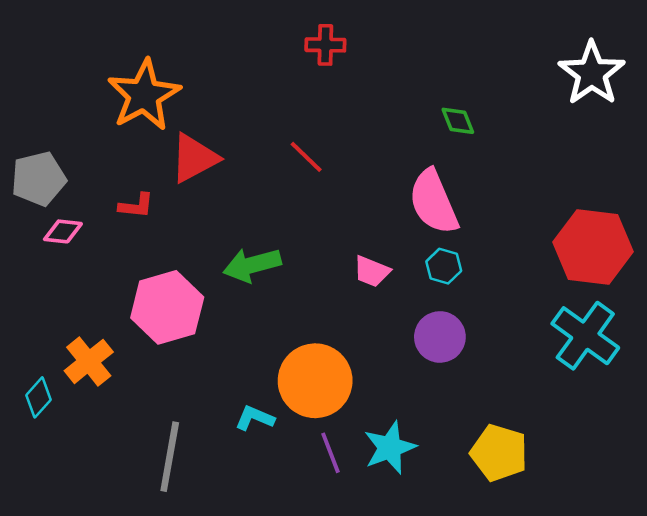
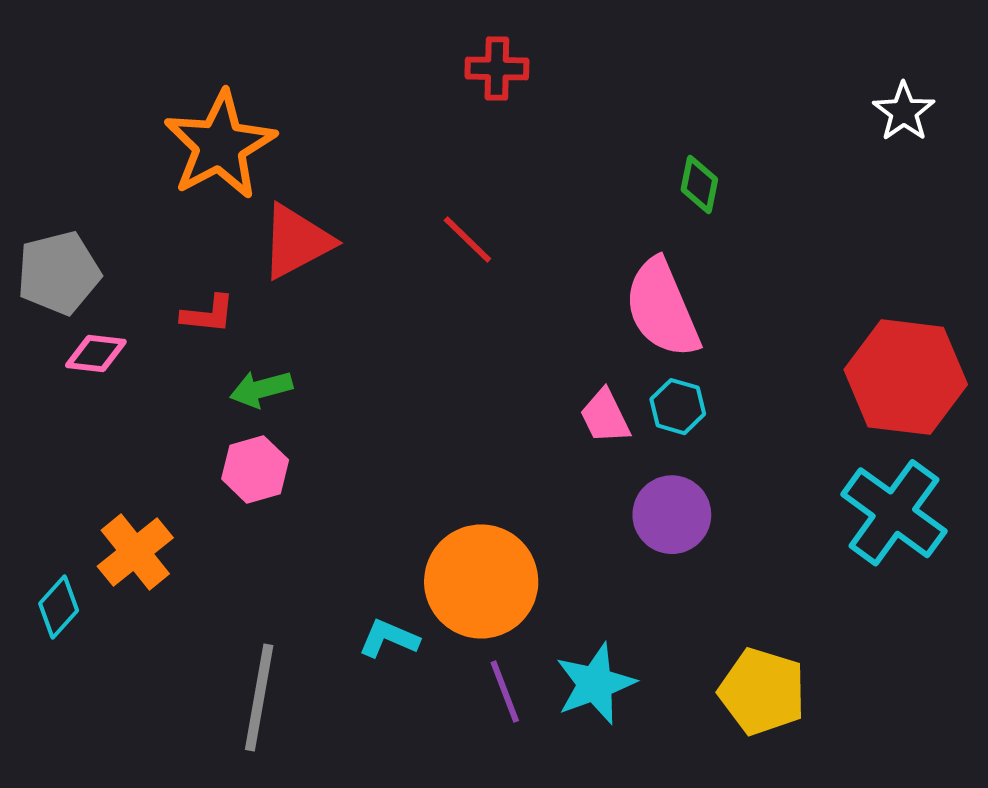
white star: (592, 73) -> (904, 112), size x0.6
green diamond: (458, 121) -> (699, 184), turned 33
green arrow: (252, 265) -> (261, 389), moved, size x0.7
pink trapezoid: (372, 271) -> (605, 416), moved, turned 42
pink hexagon: (167, 307) -> (255, 469), size x0.6

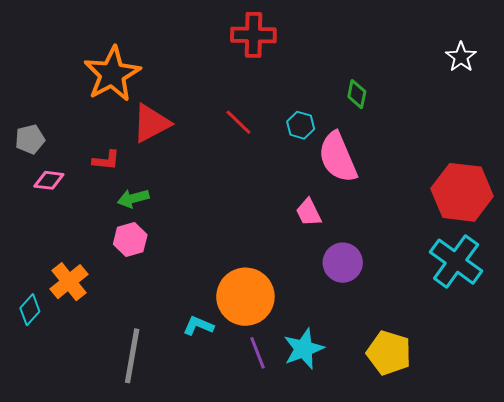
red cross: (497, 68) -> (253, 35), size x1.4
gray pentagon: (59, 273) -> (30, 139), size x0.7
cyan hexagon: (678, 407) -> (301, 125), moved

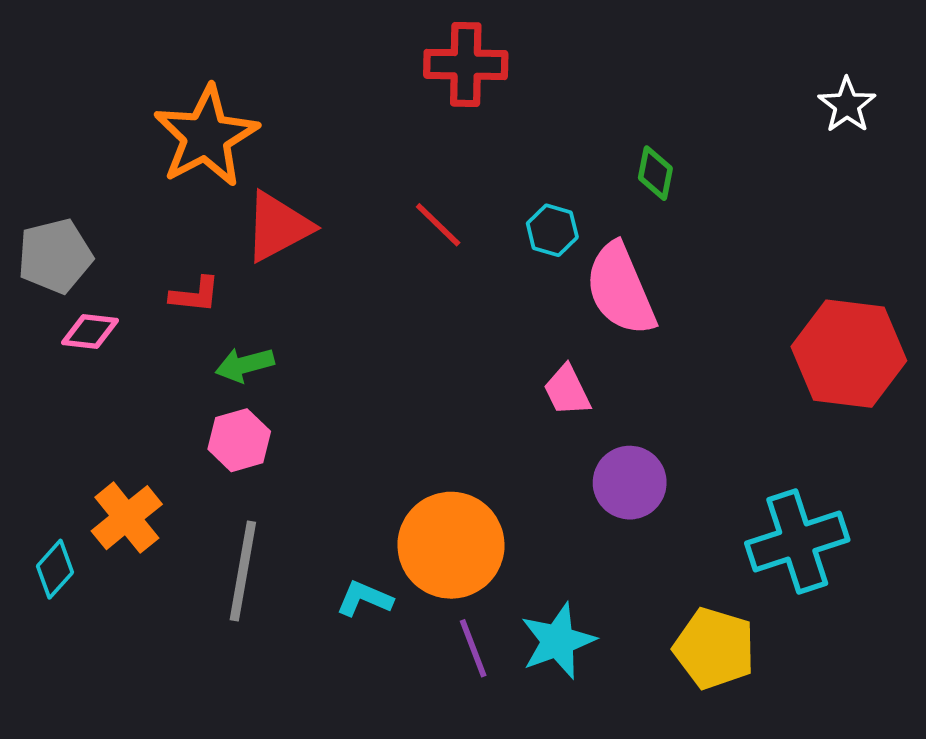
gray pentagon: (30, 139) -> (55, 256), size x1.4
cyan cross: (456, 262) -> (797, 542), moved, turned 36
gray line: (132, 356) -> (243, 571), moved

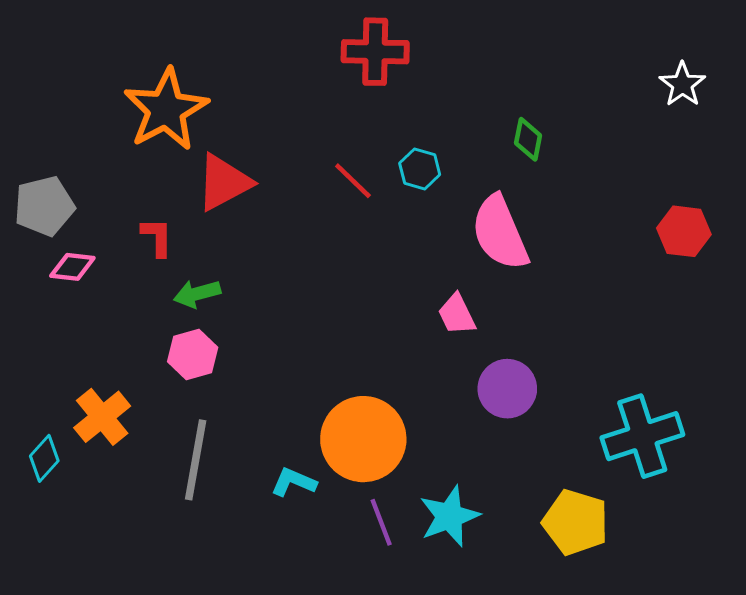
cyan hexagon: (552, 230) -> (420, 169), moved
red L-shape: (195, 295) -> (157, 237), turned -96
red hexagon: (849, 354) -> (684, 231), moved, size x0.6

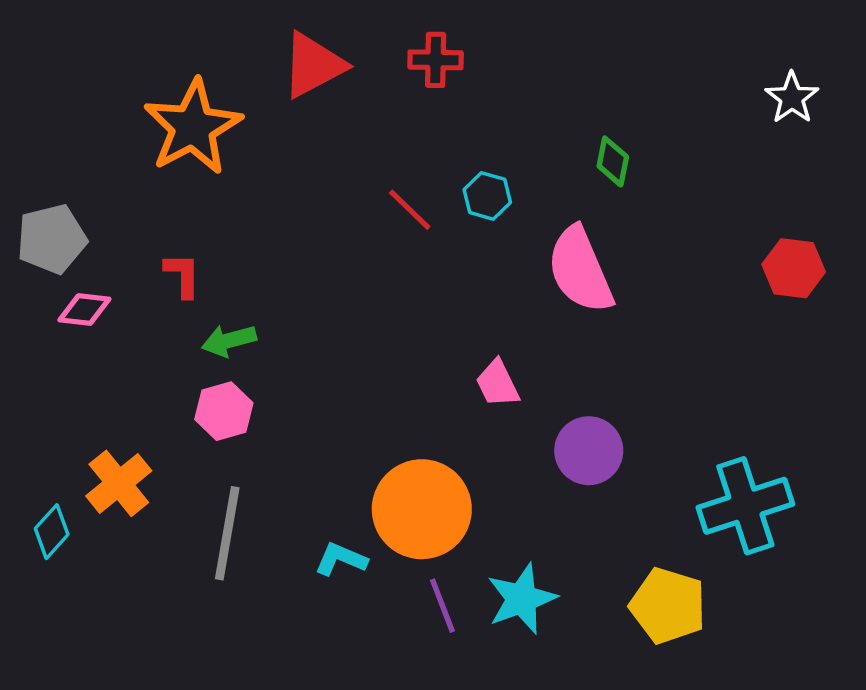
red cross: (375, 52) -> (436, 60), size x0.7
red triangle: (224, 182) -> (313, 65), moved
pink trapezoid: (457, 314) -> (498, 384), moved

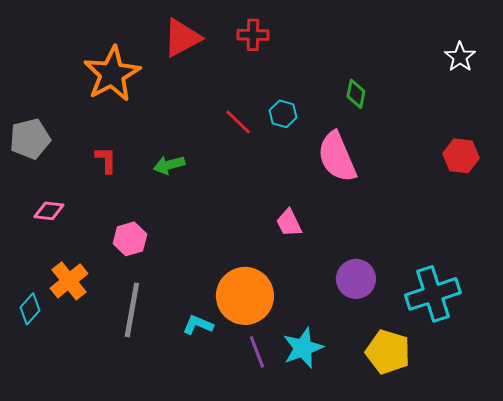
pink diamond: (84, 310) -> (49, 211), moved
green arrow: (229, 341) -> (169, 165), moved
purple circle: (589, 451) -> (356, 279), moved

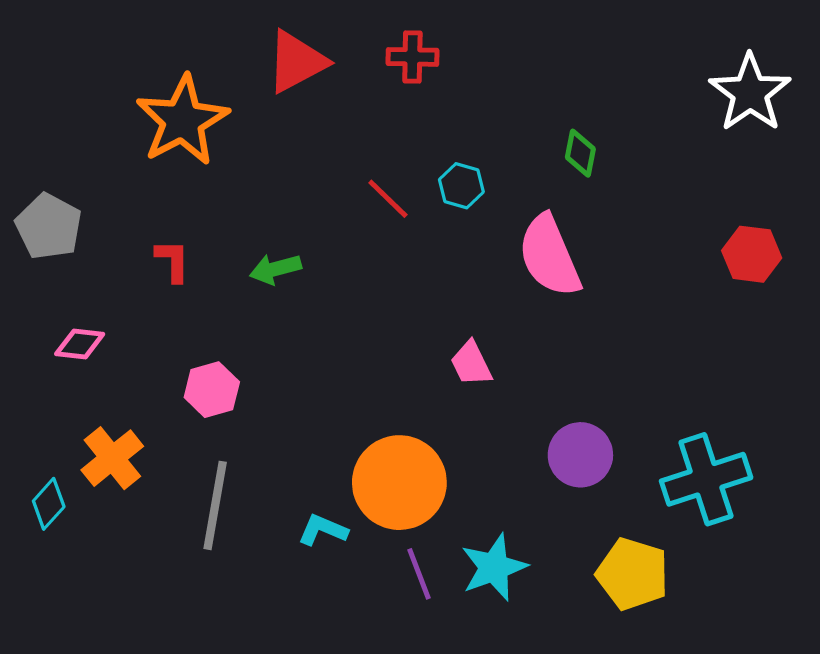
white star: (460, 57) -> (750, 93), size x1.6
gray pentagon: (30, 139) -> (49, 227), turned -30

